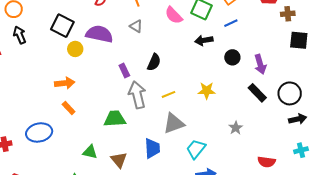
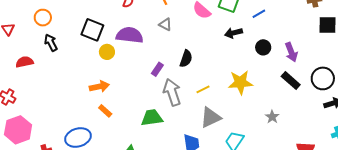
purple rectangle: (124, 71) -> (157, 69), turned 64
yellow star: (207, 91) -> (240, 82), size x1.4

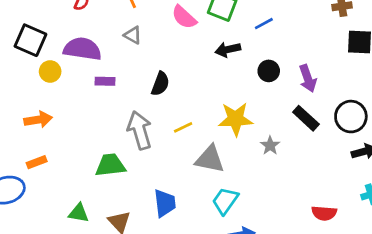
purple rectangle: (157, 69) -> (105, 81), moved, turned 56
orange rectangle: (105, 111) -> (37, 162), moved, turned -64
gray star: (272, 117) -> (270, 146), moved
gray triangle: (211, 118) -> (210, 159), moved, turned 35

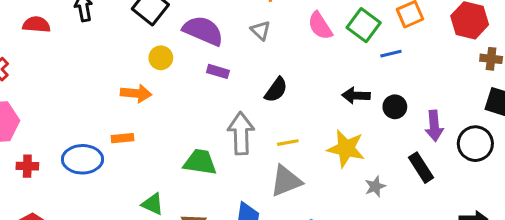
blue line: (264, 24) -> (391, 54), moved
black arrow: (228, 50) -> (356, 96), moved
yellow circle: (50, 71) -> (161, 58), moved
black circle: (351, 117) -> (475, 144), moved
gray triangle: (210, 159) -> (286, 181), moved, turned -48

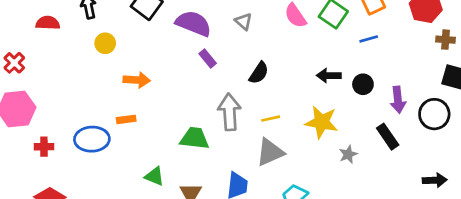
blue line: (391, 54) -> (369, 39), moved
yellow circle: (161, 58) -> (105, 43), moved
purple rectangle: (218, 71) -> (208, 59), turned 36

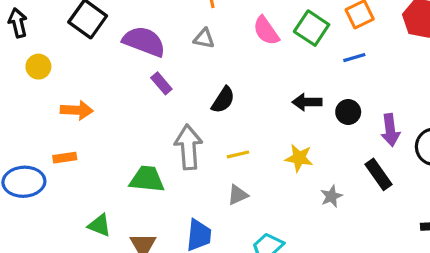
gray triangle: (244, 22) -> (204, 38), turned -30
yellow star: (322, 122) -> (299, 158), size x0.7
gray triangle: (270, 152) -> (238, 195), size x0.6

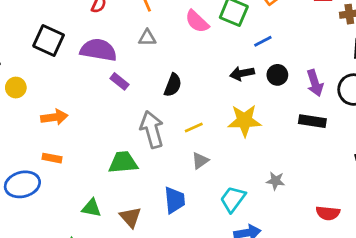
blue line: (354, 58) -> (263, 41), moved
orange rectangle: (65, 158) -> (52, 158), turned 30
yellow star: (299, 158) -> (244, 121), size x1.4
black rectangle: (379, 174) -> (312, 121), turned -35
gray star: (331, 196) -> (276, 181), moved, turned -30

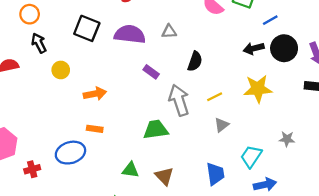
gray triangle: (147, 38) -> (169, 32), moved
black circle: (277, 75) -> (284, 48), size x1.5
purple rectangle: (120, 81) -> (151, 72), moved
blue trapezoid: (175, 200) -> (215, 174), moved

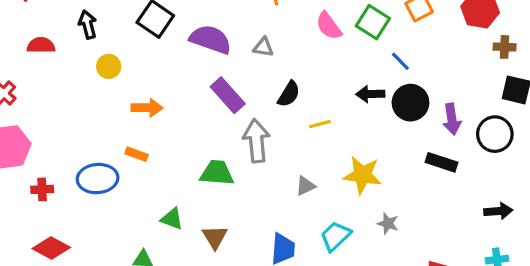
blue line: (270, 20) -> (400, 61), turned 63
purple rectangle: (151, 72) -> (228, 95), size x1.6
yellow star: (258, 89) -> (362, 175), moved
yellow line: (215, 97) -> (320, 124), moved

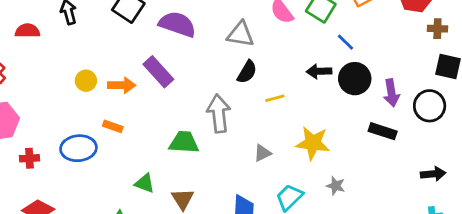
gray triangle: (263, 47) -> (241, 34), moved, size x1.5
yellow circle: (109, 66) -> (86, 81), moved
purple rectangle: (228, 95) -> (158, 72), moved

